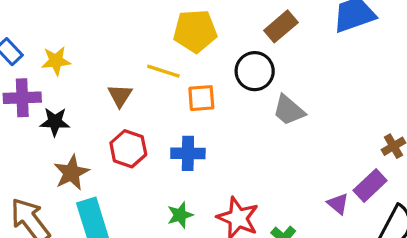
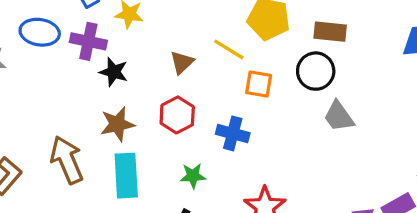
brown rectangle: (281, 26) -> (330, 32), moved, turned 32
green star: (180, 215) -> (193, 176), moved

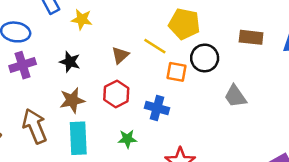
brown rectangle: (330, 32) -> (251, 37), moved
purple cross: (88, 41) -> (23, 65), moved, turned -30
black circle: (316, 71) -> (205, 58), moved

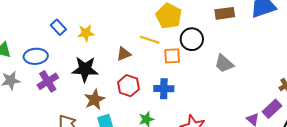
yellow pentagon: (184, 24) -> (169, 16), turned 30
brown triangle: (120, 55) -> (124, 54), turned 35
black star: (70, 62) -> (85, 69), size x1.5

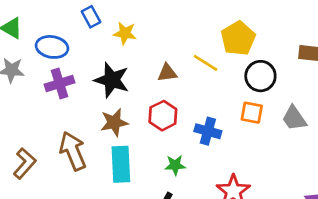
orange square: (172, 56) -> (252, 113), moved

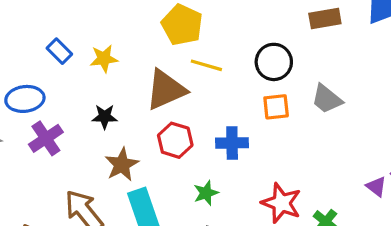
yellow pentagon: (238, 38) -> (182, 25), moved
brown triangle: (167, 73) -> (166, 90), size x1.8
black star: (112, 80) -> (105, 117), size x0.6

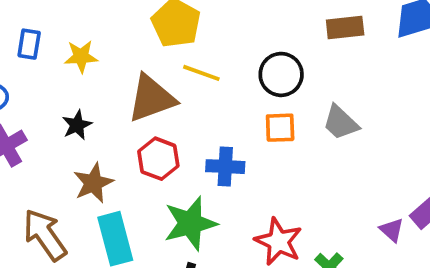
blue rectangle: (59, 51) -> (29, 44), turned 50
black star: (105, 117) -> (77, 125), turned -30
green star: (206, 193) -> (190, 223), size x1.8

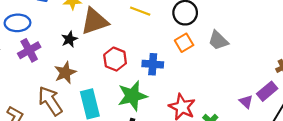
brown triangle: (151, 98) -> (94, 21), moved
orange square: (280, 128) -> (184, 43), turned -30
brown star: (93, 183) -> (65, 73), moved

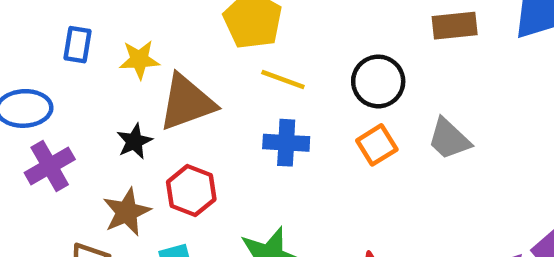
red hexagon: (115, 59) -> (191, 191), moved
blue cross: (153, 64) -> (286, 143), moved

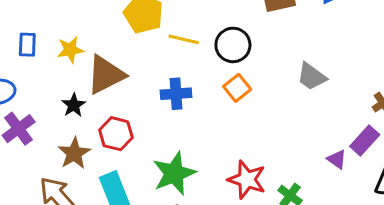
yellow line: (283, 80) -> (184, 39), moved
gray trapezoid: (449, 139) -> (312, 77), moved

